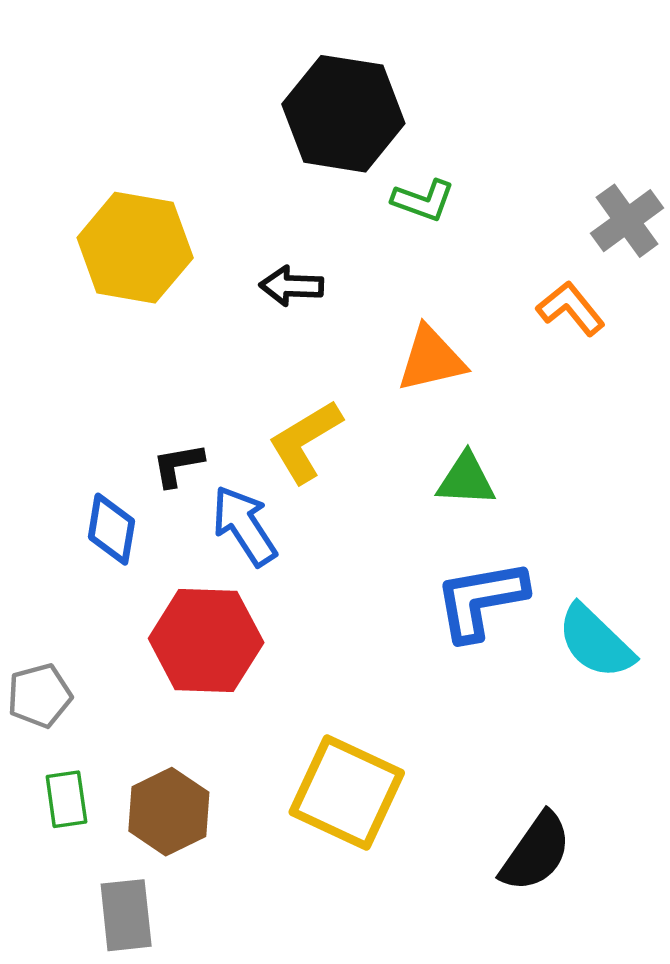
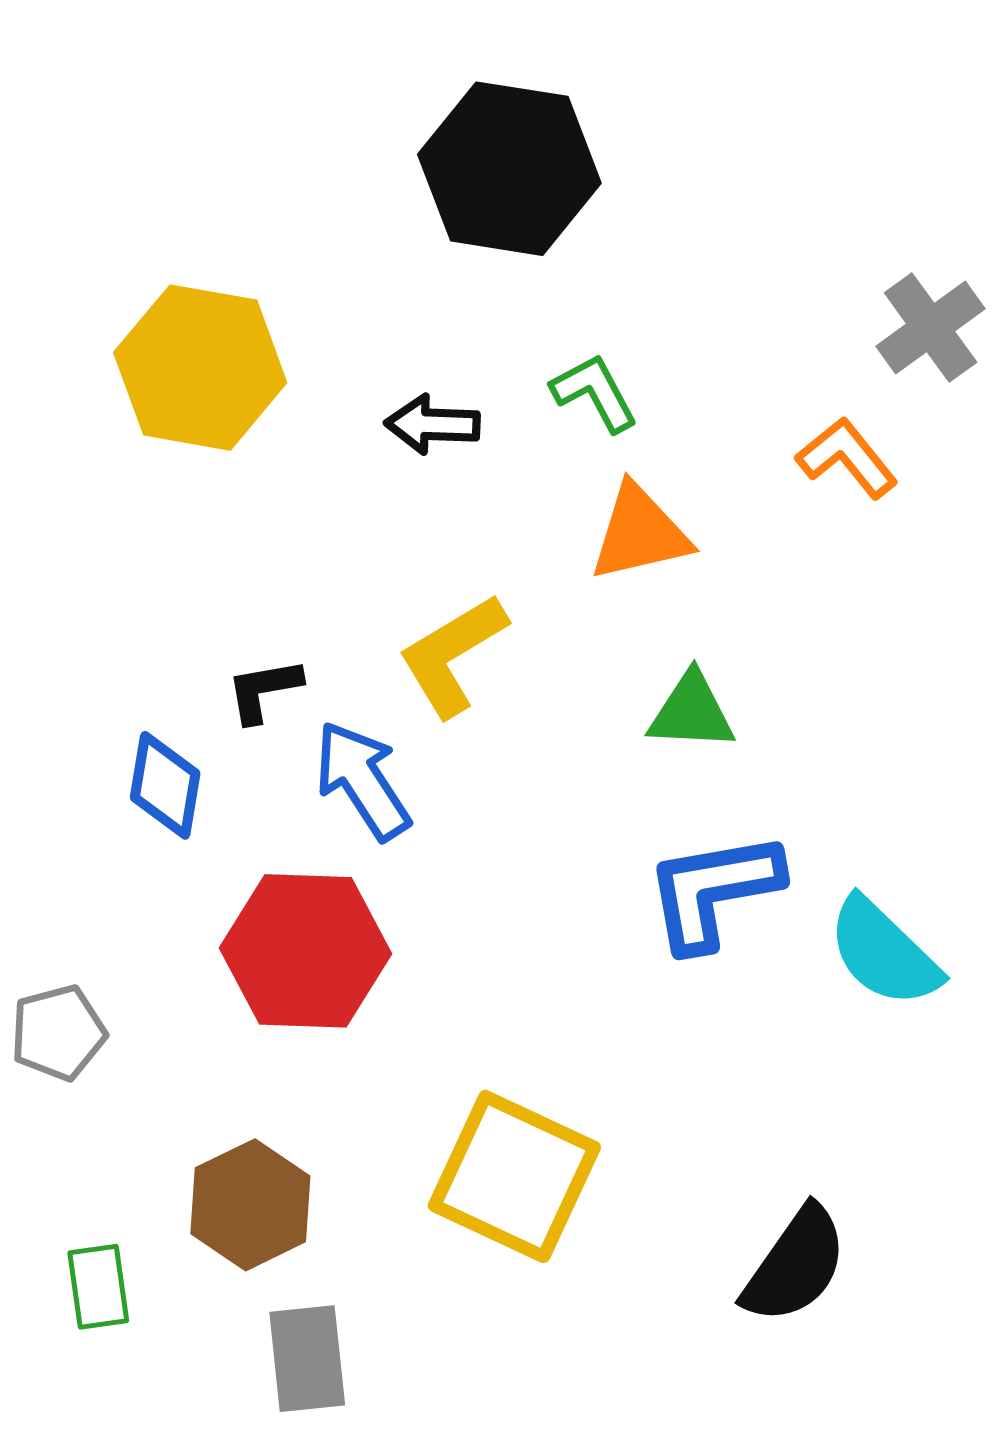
green L-shape: (423, 200) -> (595, 393), moved, turned -138
green rectangle: (66, 799) -> (98, 1287), moved
gray rectangle: (126, 915) -> (307, 1359), moved

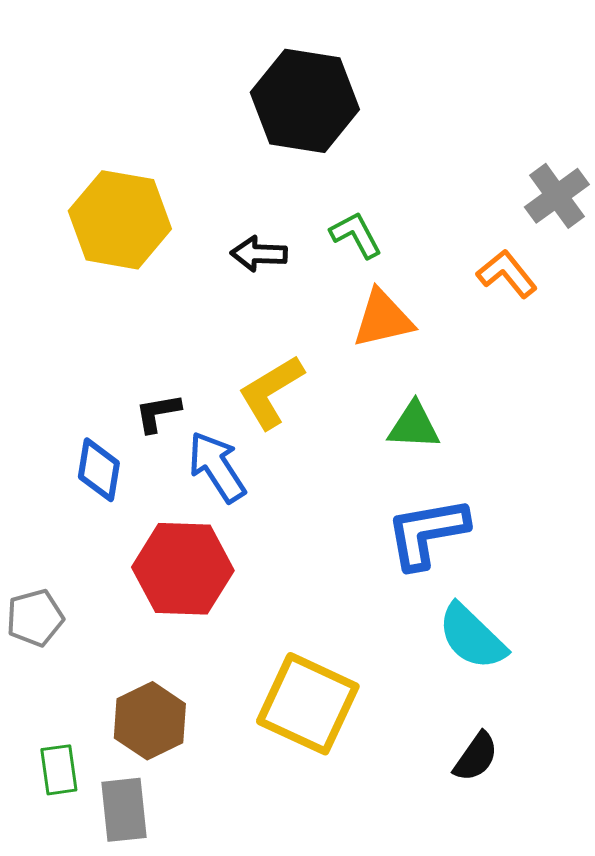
cyan semicircle: (884, 953) -> (472, 637), moved
black semicircle: (795, 1265) -> (476, 757), size x0.7
gray rectangle: (307, 1359) -> (124, 810), moved

